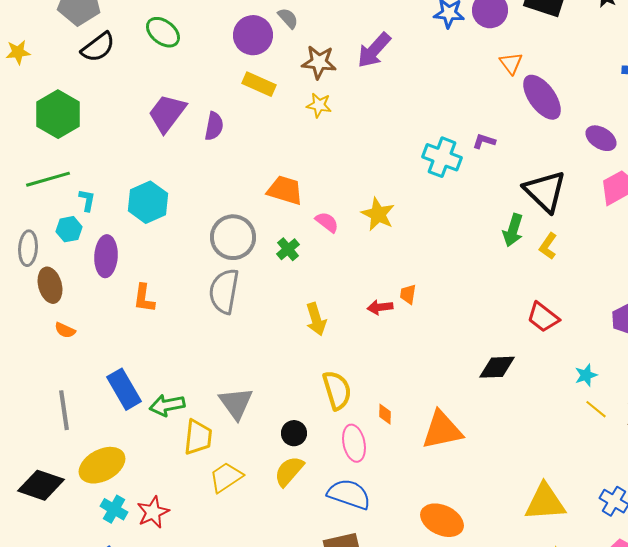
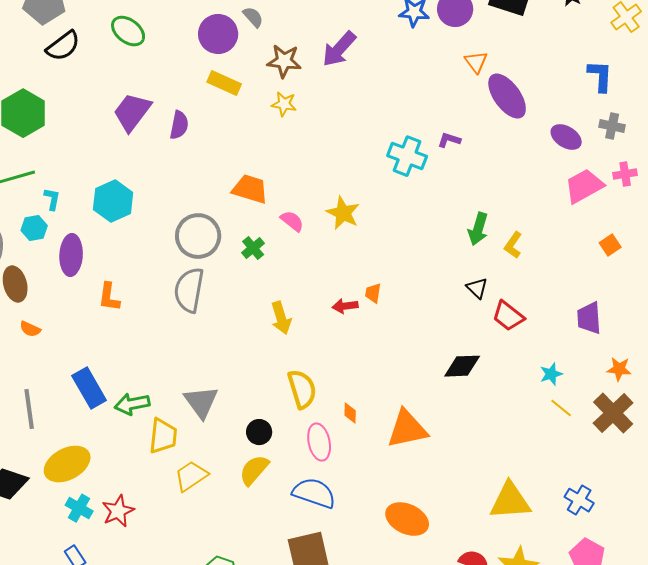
black triangle: (545, 191) -> (477, 288), moved, size x0.5

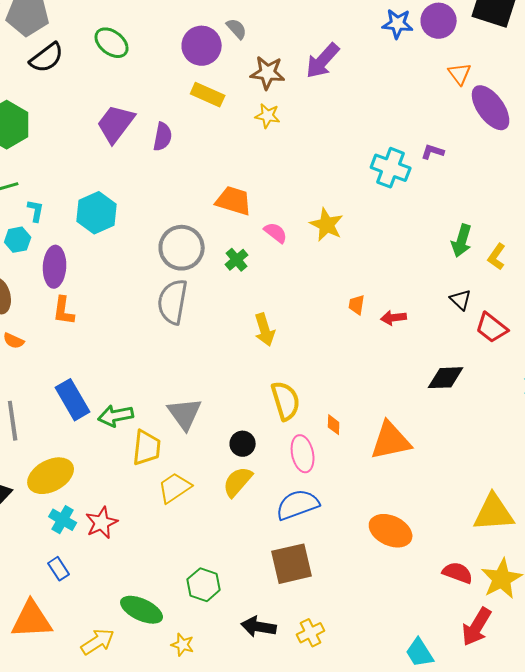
orange L-shape: (109, 297) -> (64, 311), moved
red arrow: (345, 306) -> (394, 318), moved
blue semicircle: (314, 493) -> (298, 505), turned -39

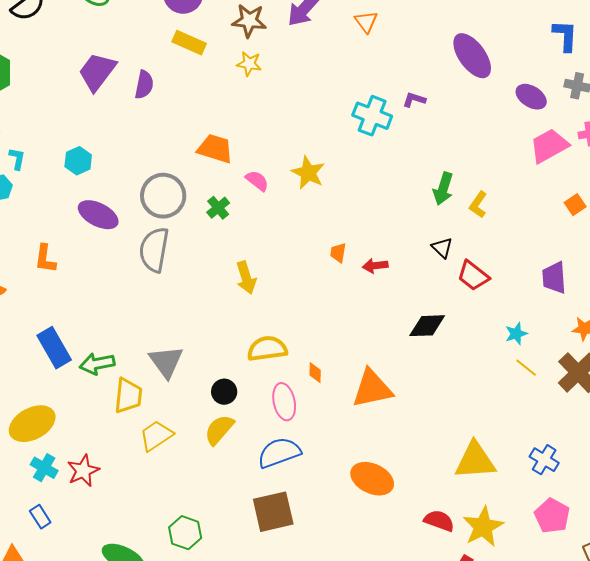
orange triangle: (460, 74) -> (366, 22), moved
cyan hexagon: (97, 213) -> (78, 161), size x0.7
purple ellipse: (55, 267) -> (98, 215), moved, turned -66
yellow semicircle: (286, 401) -> (267, 349), turned -81

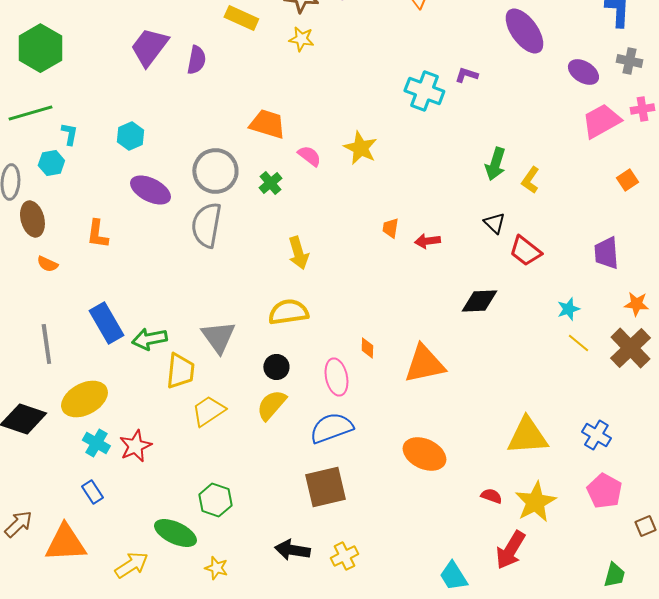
yellow semicircle: (267, 349) -> (288, 312), moved
red semicircle: (439, 521) -> (491, 496), size x0.7
green hexagon: (185, 533) -> (215, 500), moved

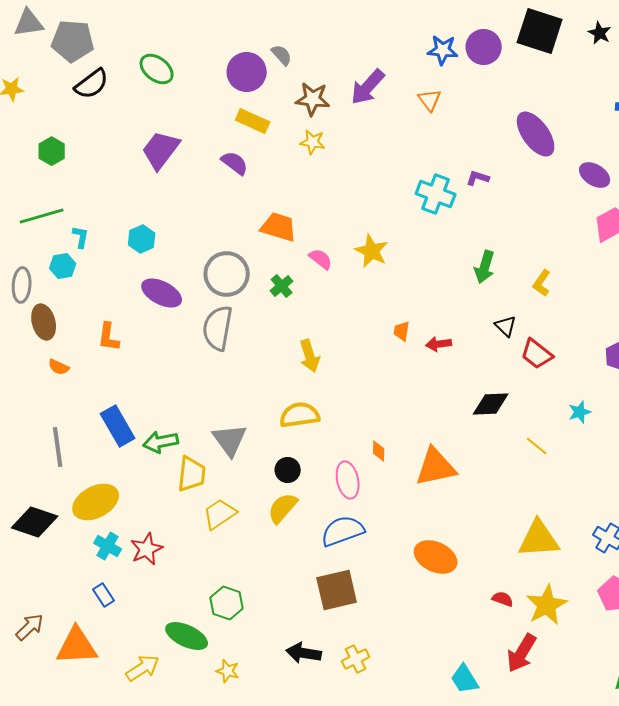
green hexagon: (40, 48) -> (52, 151), size x0.6
purple semicircle: (196, 60) -> (235, 163), moved, turned -64
green arrow: (495, 164) -> (485, 267), moved
yellow line: (578, 343) -> (537, 446), moved

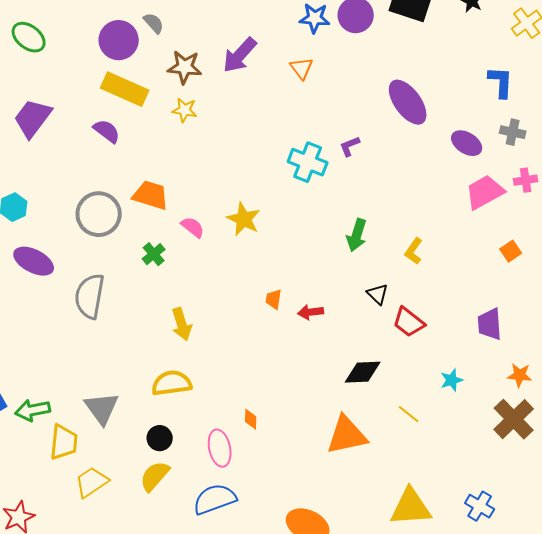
yellow rectangle: (253, 121) -> (125, 89), size x1.4
purple L-shape: (478, 178) -> (350, 146), turned -40
gray circle: (227, 274) -> (99, 214), moved
orange triangle: (436, 467) -> (347, 435), moved

